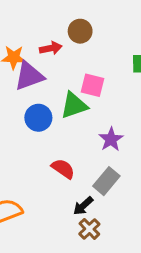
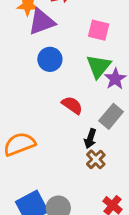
green triangle: (74, 105) -> (99, 66), moved, turned -32
black arrow: (83, 206) -> (90, 139), turned -30

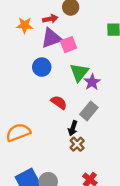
purple triangle: (42, 22) -> (51, 38), moved
pink square: (99, 30) -> (69, 45), moved, turned -35

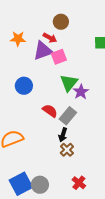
red arrow: (50, 19) -> (50, 38), moved, turned 40
blue circle: (42, 67) -> (24, 86), moved
gray rectangle: (89, 111) -> (68, 116), moved

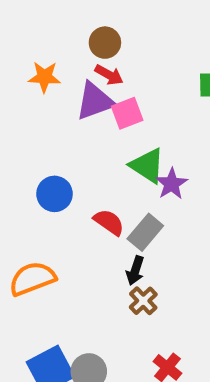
brown circle: (61, 22) -> (105, 43), moved
green triangle: (69, 83) -> (147, 166), turned -36
blue circle: (24, 86) -> (55, 194), moved

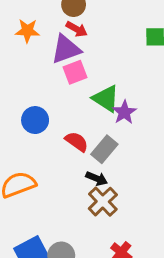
pink square: (127, 113) -> (75, 72), moved
black arrow: (135, 271) -> (97, 179), turned -85
brown cross: (143, 301) -> (103, 202), size x1.4

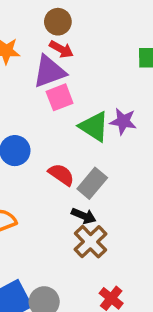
purple star: (124, 112) -> (123, 121), moved, turned -30

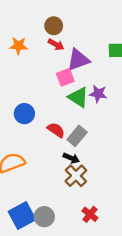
purple triangle: (49, 72) -> (78, 60), moved
pink square: (60, 97) -> (65, 77), moved

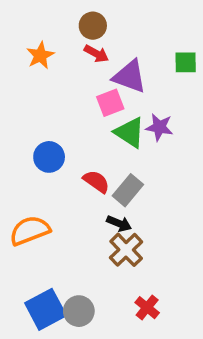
orange star: (19, 46) -> (40, 55), turned -30
purple triangle: (78, 60) -> (130, 76), turned 40

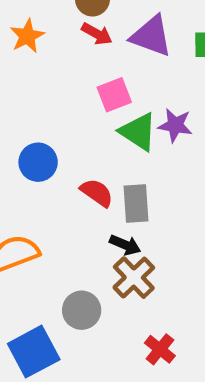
purple triangle: (130, 76) -> (151, 36), moved
gray rectangle: (128, 190) -> (136, 204), turned -44
gray circle: (79, 311) -> (82, 310), moved

